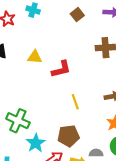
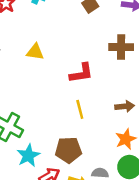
red L-shape: (61, 69) -> (81, 73), moved

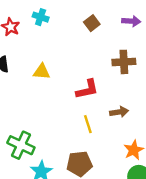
brown arrow: (125, 106) -> (119, 112), moved

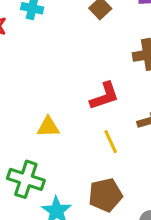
yellow triangle: (42, 72) -> (48, 127), moved

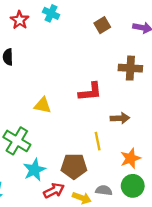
yellow line: (111, 142) -> (98, 141), moved

